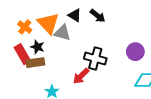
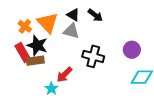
gray triangle: (62, 33) -> (71, 31), moved
black star: (37, 47) -> (37, 45), size x1.5
red arrow: (81, 76) -> (64, 75), moved

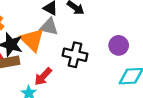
orange triangle: (48, 23) -> (32, 40), moved

